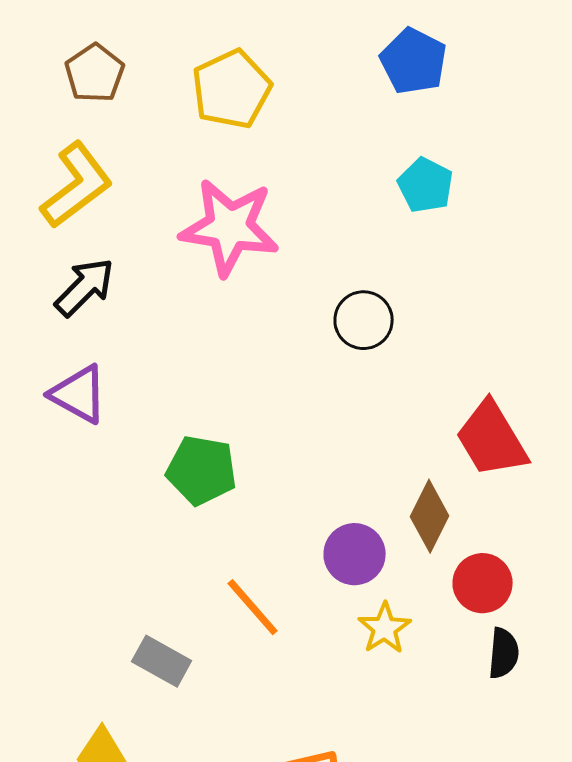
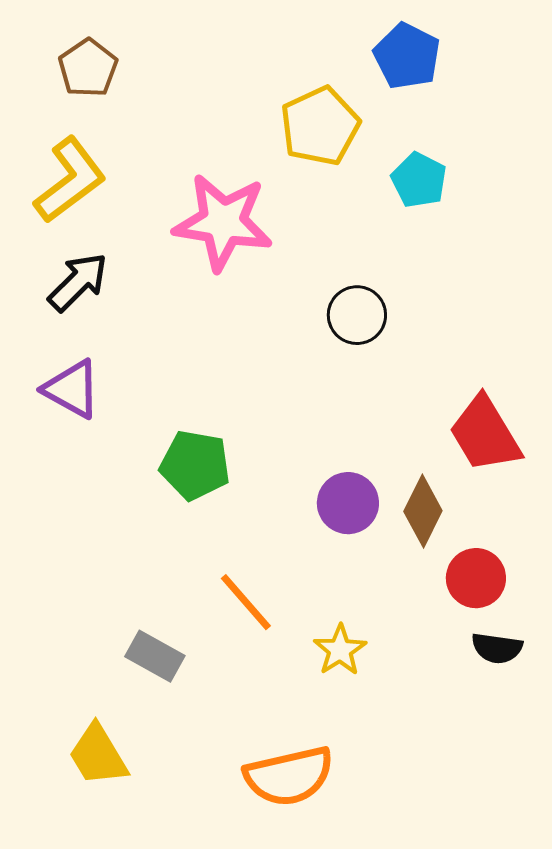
yellow pentagon: (232, 89) -> (320, 126), moved
purple circle: (355, 554) -> (348, 503), moved
yellow star: (385, 628) -> (340, 650), moved
black semicircle: (504, 653) -> (497, 648), turned 93

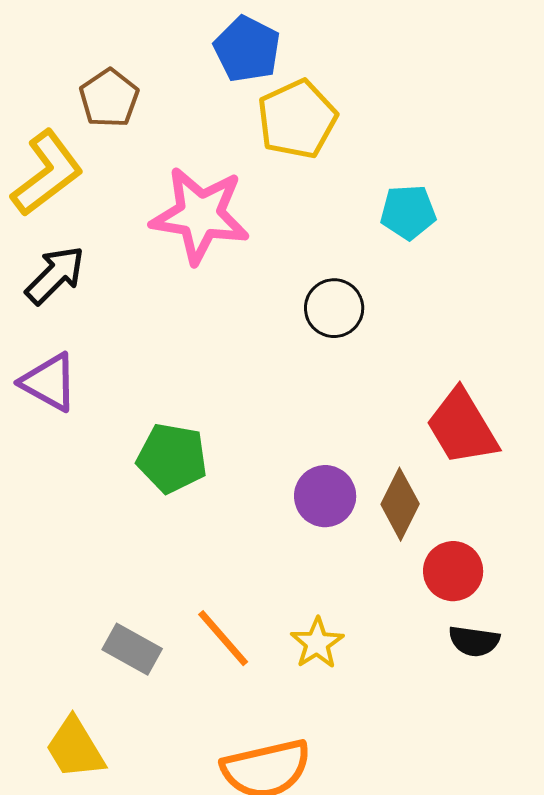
blue pentagon: (407, 56) -> (247, 49), moved
brown pentagon: (88, 68) -> (109, 98), moved
cyan pentagon: (419, 180) -> (408, 212), moved, turned -30
orange line: (246, 602) -> (223, 638), moved

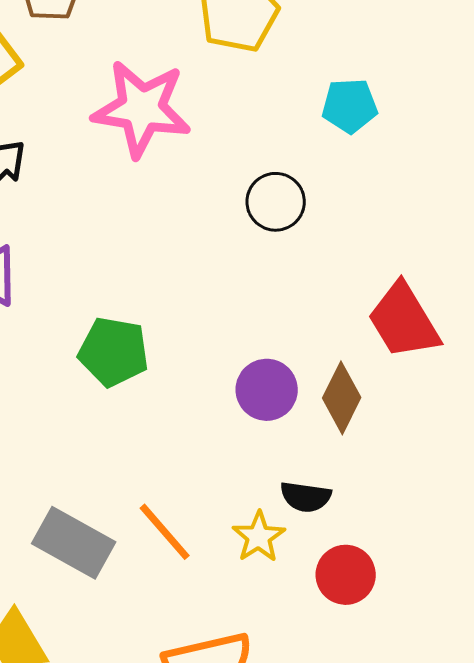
red circle: (453, 571) -> (346, 575), moved
black semicircle: (474, 641) -> (306, 497), moved
gray rectangle: (132, 649) -> (74, 543), size x1.4

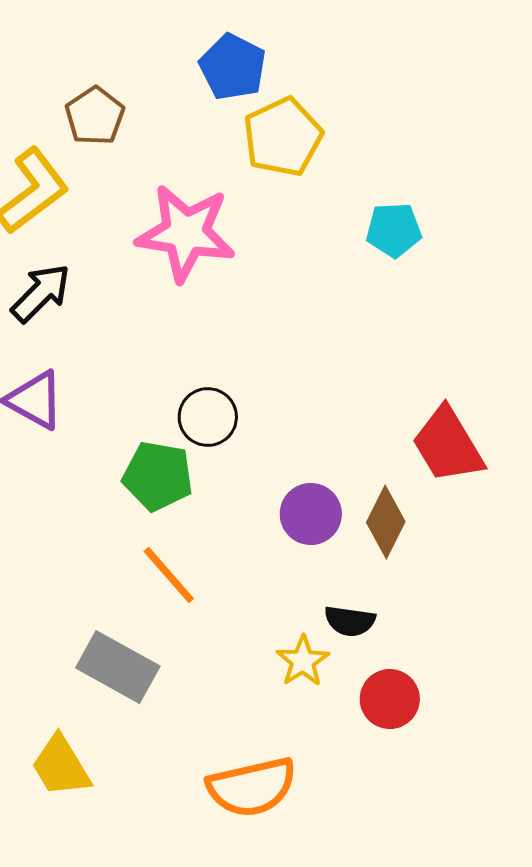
black circle: (276, 202) -> (208, 417), moved
orange line: (165, 532) -> (169, 575), moved

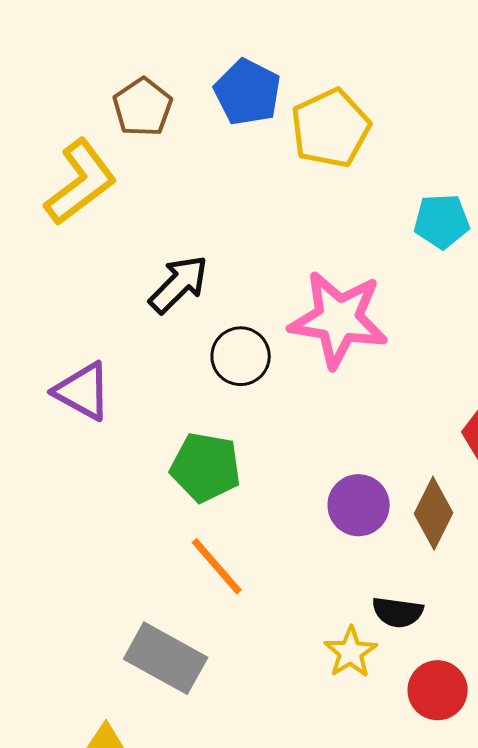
blue pentagon: (233, 67) -> (248, 92), moved
pink star: (186, 233) -> (339, 319), moved
black arrow: (41, 293) -> (179, 284), moved
black circle: (208, 417) -> (241, 356), moved

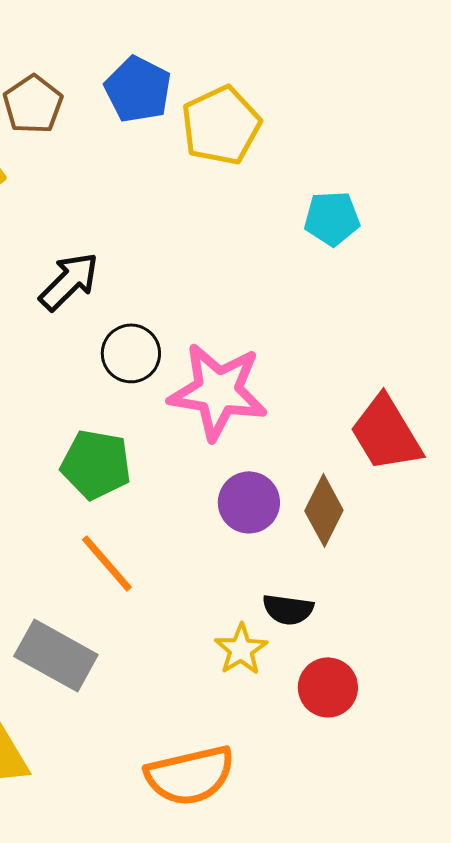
pink star: (339, 319) -> (218, 391), moved

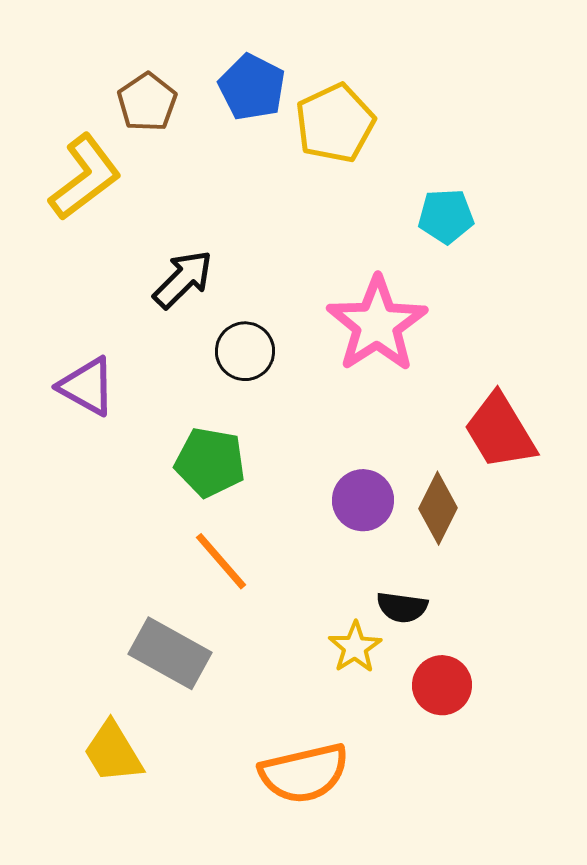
pink star: (218, 391) -> (377, 324), moved, turned 30

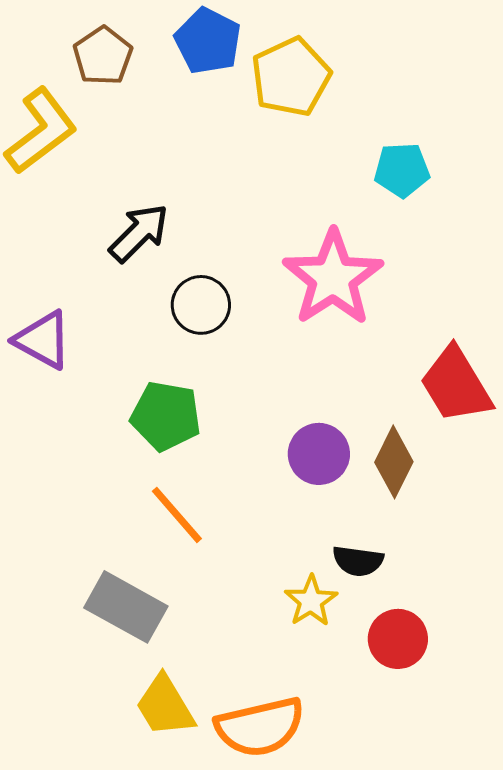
yellow trapezoid: (113, 752) -> (165, 706), moved

